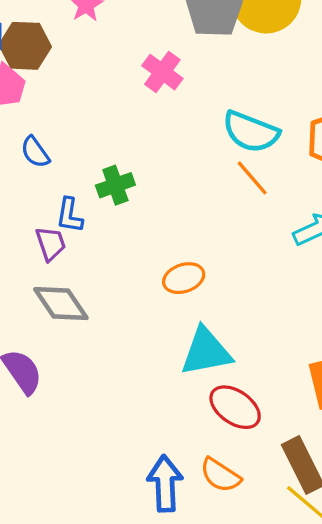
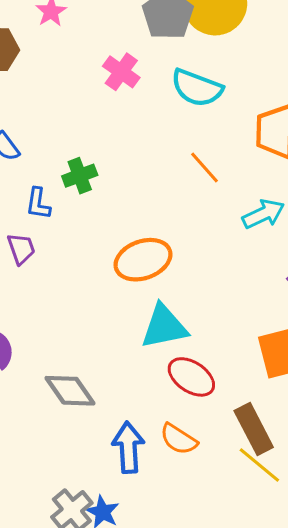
cyan semicircle: (251, 132) -> (197, 88), moved
purple trapezoid: (51, 244) -> (21, 249), moved
orange ellipse: (184, 278) -> (143, 260), size x1.5
gray diamond: (61, 304) -> (70, 391), moved

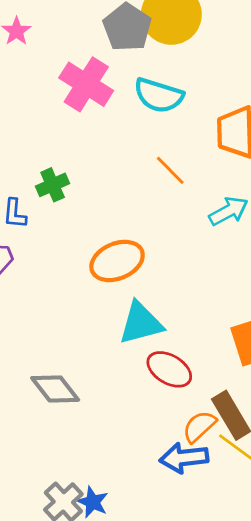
pink cross: (121, 72) -> (86, 84), size x1.5
orange semicircle: (179, 439) -> (199, 427), moved, turned 108
blue arrow: (128, 447) -> (184, 458), moved, turned -90

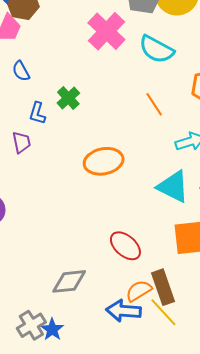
green cross: (53, 185) -> (68, 98), turned -30
cyan triangle: (141, 323) -> (173, 187), moved, turned 30
gray diamond: (55, 389) -> (69, 281), moved, turned -69

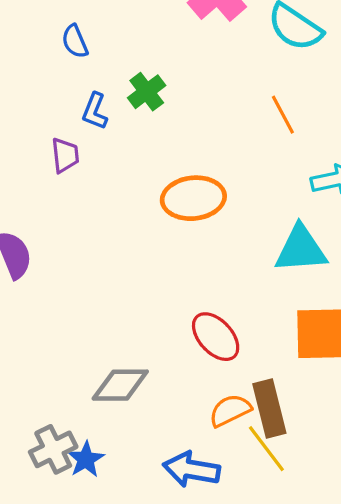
cyan triangle: (173, 187) -> (301, 249), turned -36
blue arrow: (123, 311) -> (192, 469), moved

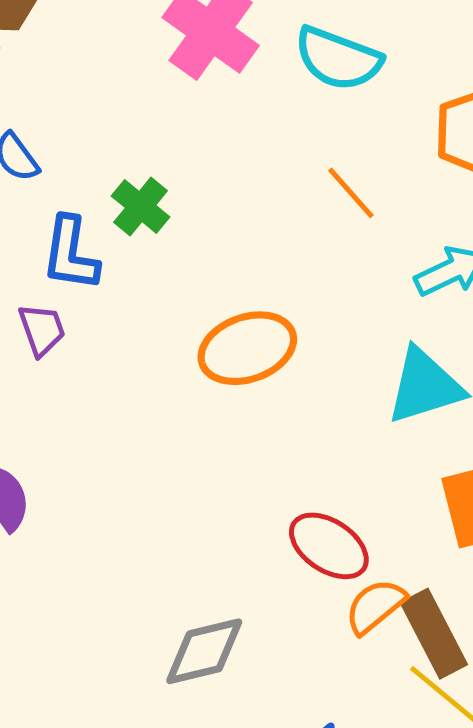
blue L-shape: (95, 111) -> (70, 254), size x1.4
orange semicircle: (230, 410) -> (375, 606), moved

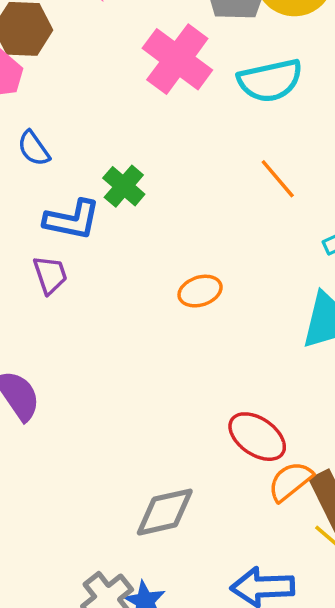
cyan semicircle: (338, 59) -> (270, 81), turned -34
blue L-shape: (70, 254) -> (72, 220), turned -88
orange ellipse: (247, 348) -> (200, 291), size x0.6

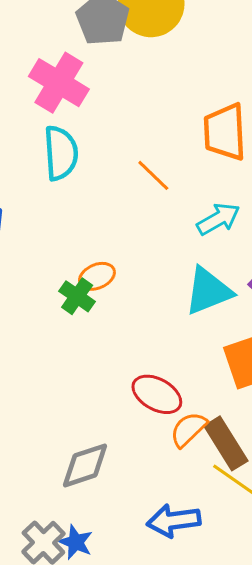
cyan semicircle: (270, 81) -> (61, 153), moved, turned -76
green cross: (124, 186) -> (77, 296), moved

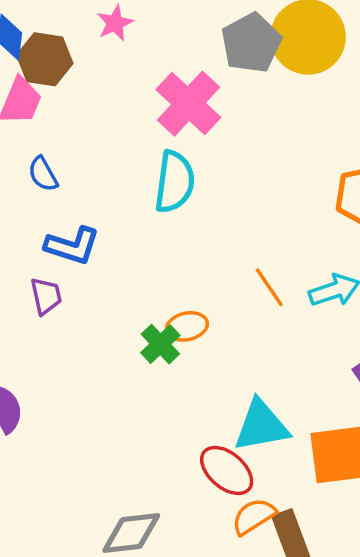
orange line: (153, 175) -> (269, 287), moved
cyan triangle: (208, 291) -> (261, 426), moved

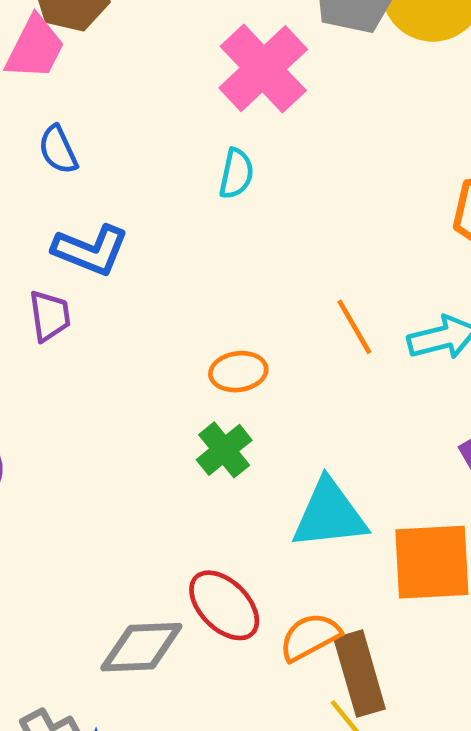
cyan semicircle: (175, 182) -> (236, 174), size x0.6
green cross: (160, 344) -> (224, 450), moved
red ellipse: (227, 470) -> (224, 605), moved

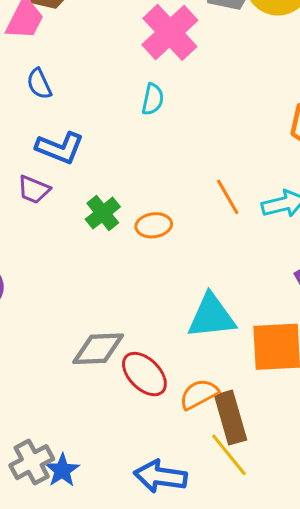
purple trapezoid: (50, 316) -> (34, 190), turned 120
green cross: (224, 450) -> (103, 213), moved
gray diamond: (141, 647) -> (98, 349), moved

